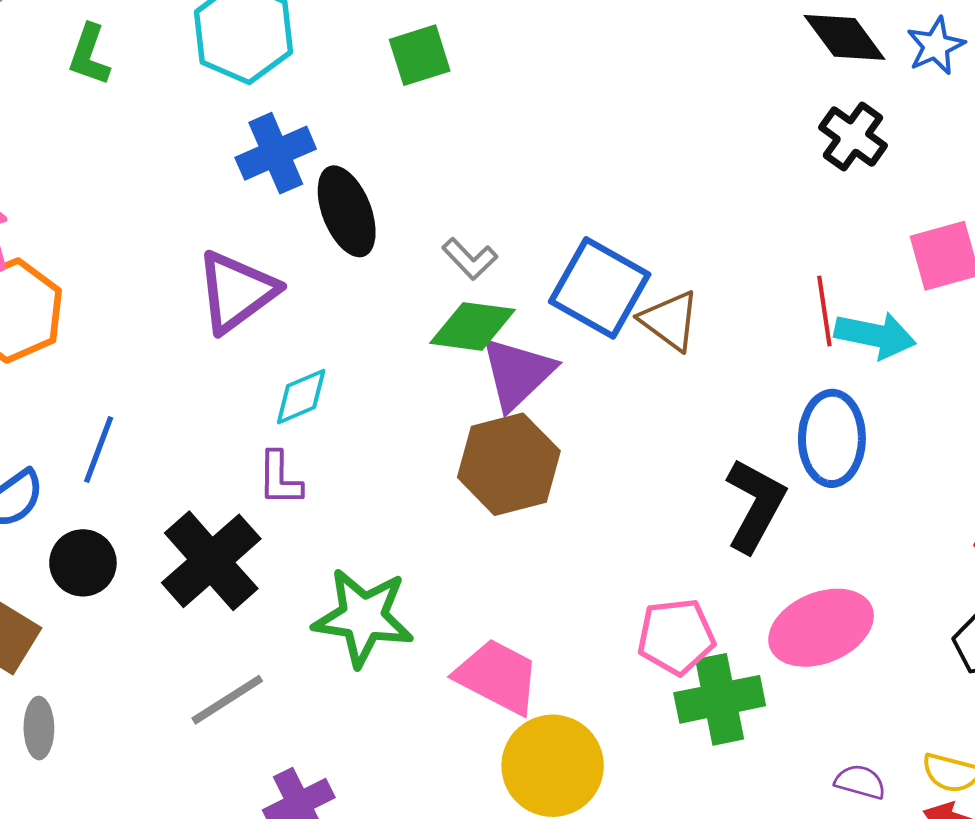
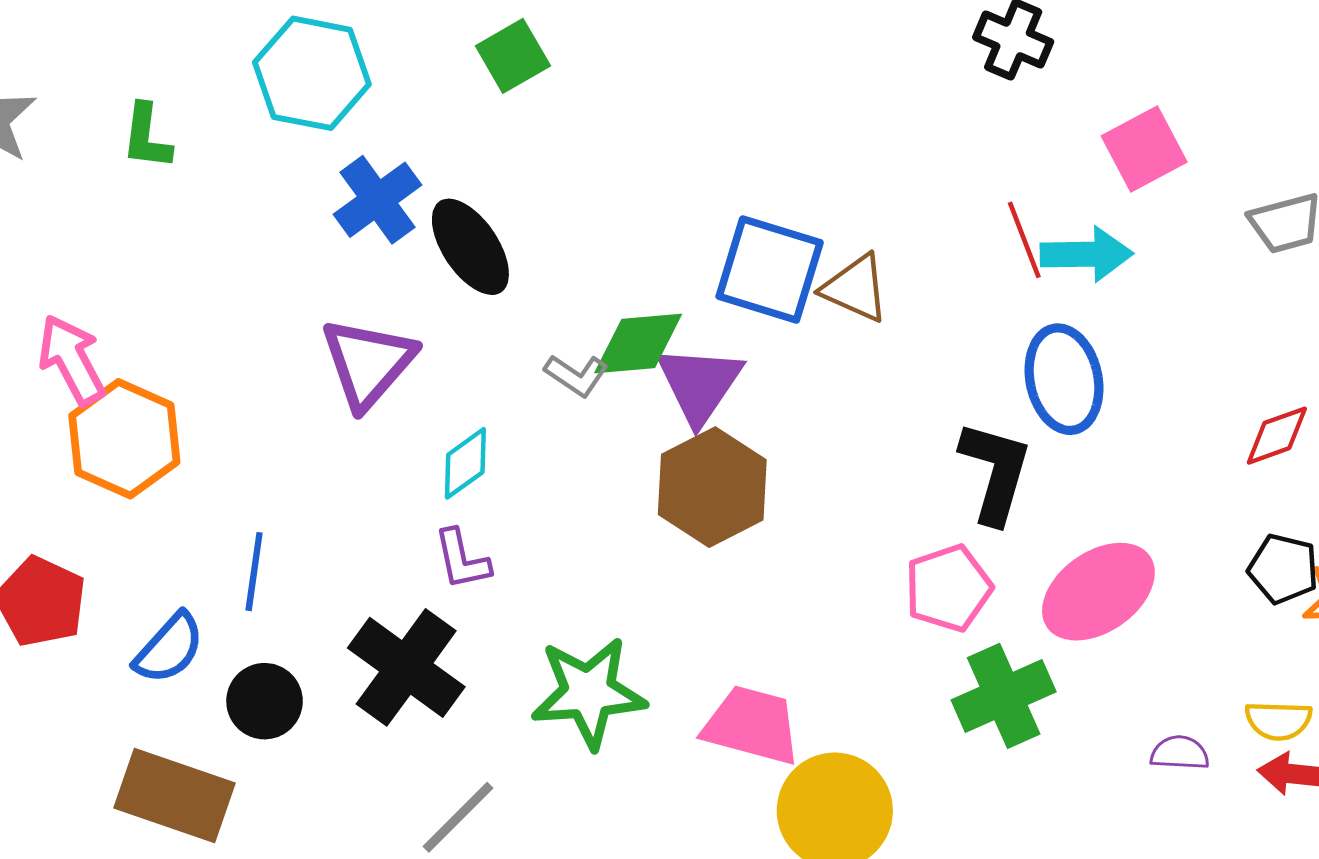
gray L-shape: (470, 259) -> (576, 375), moved
pink pentagon: (676, 637) -> (948, 588), moved

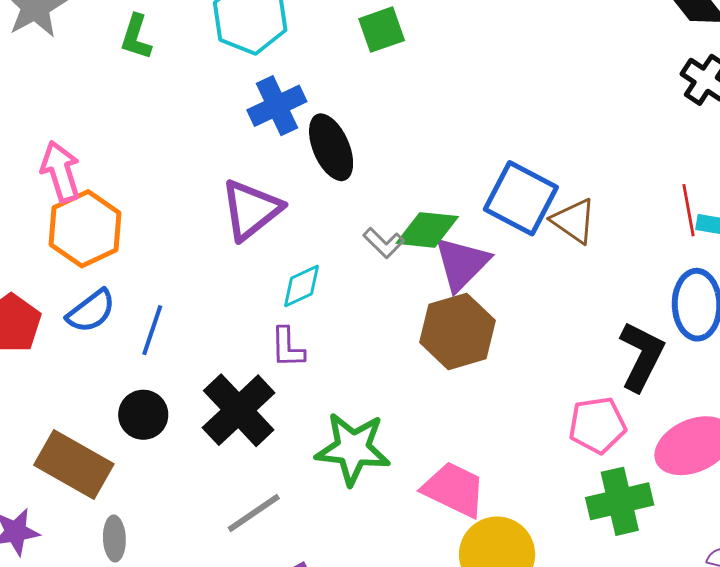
blue semicircle: (169, 648) -> (91, 311), moved

